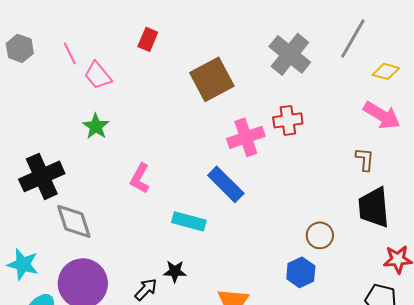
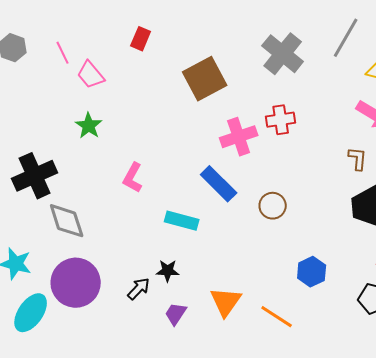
brown circle: (320, 235) -> (273, 206), moved
blue hexagon: (301, 272) -> (312, 272), moved

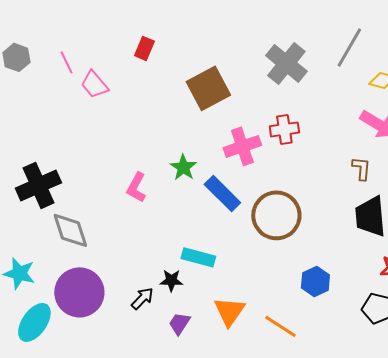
green star: (89, 126) -> (183, 167), moved
brown circle: (273, 206) -> (276, 215), size x1.8
cyan rectangle: (182, 221) -> (198, 257), moved

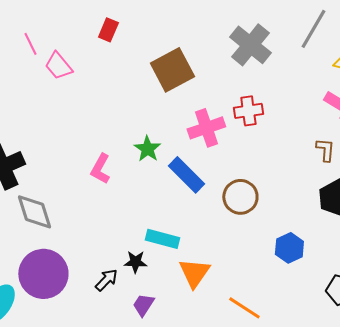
brown circle: (276, 215) -> (240, 197), size x0.7
blue hexagon: (315, 281) -> (289, 248), moved
orange triangle: (229, 311) -> (194, 273), moved

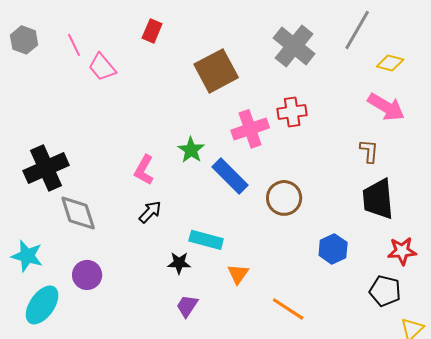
orange triangle: (194, 273) -> (238, 274), size x0.7
purple circle: (43, 274) -> (87, 275), size x0.6
black arrow: (106, 280) -> (150, 212), moved

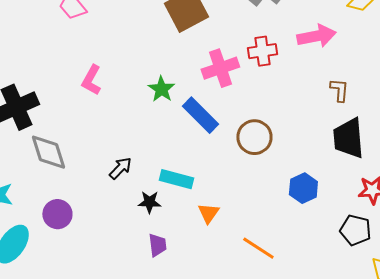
pink arrow: (386, 107) -> (316, 36), moved, turned -42
pink L-shape: (144, 170) -> (91, 80), moved
black arrow: (150, 212) -> (120, 168), moved
purple trapezoid: (187, 306) -> (157, 245), turned 140

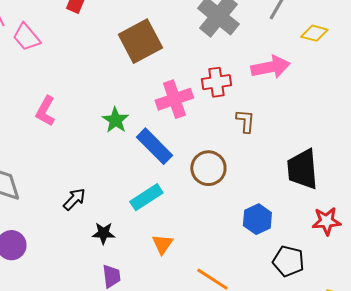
brown L-shape: (339, 90) -> (245, 121), moved
cyan rectangle: (176, 179) -> (146, 197), moved, turned -48
black pentagon: (355, 230) -> (288, 261), moved

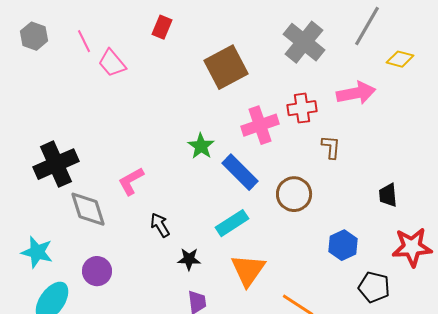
pink L-shape: (45, 111) -> (131, 181), moved, turned 32
black trapezoid: (302, 169) -> (388, 195), size x0.6
black arrow: (74, 199) -> (160, 225), turned -75
red star: (326, 221) -> (412, 247), size x1.4
orange triangle: (162, 244) -> (248, 270), size x1.6

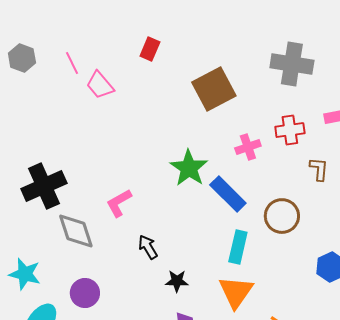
gray cross: (304, 42) -> (292, 64), turned -30
pink cross: (260, 125) -> (248, 147), size x0.7
green star: (201, 146) -> (189, 168), size x1.4
cyan rectangle: (232, 223) -> (238, 247), moved, turned -44

